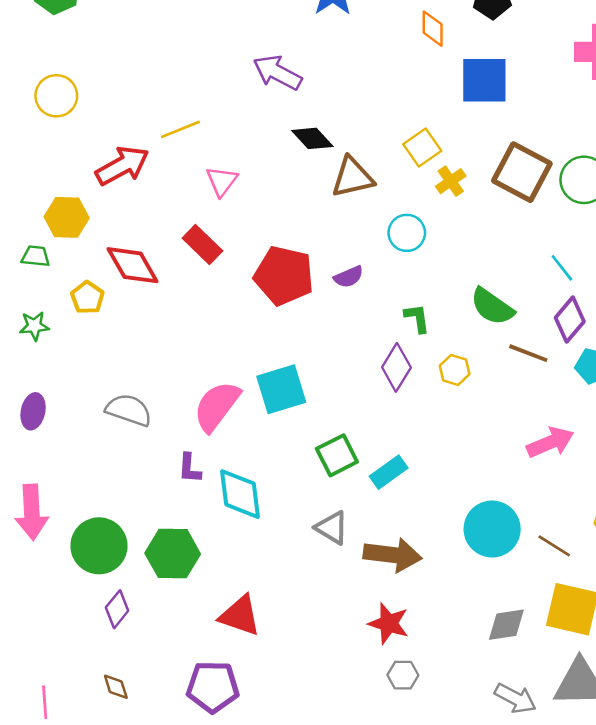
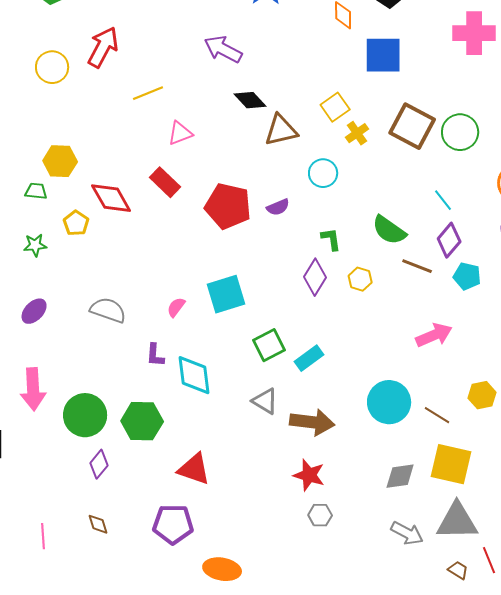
red arrow: (122, 166) -> (103, 47), moved, turned -33
pink triangle: (222, 181) -> (180, 133), turned 32
pink semicircle: (217, 406) -> (176, 307), size x0.5
purple ellipse: (33, 411) -> (34, 311), turned 32

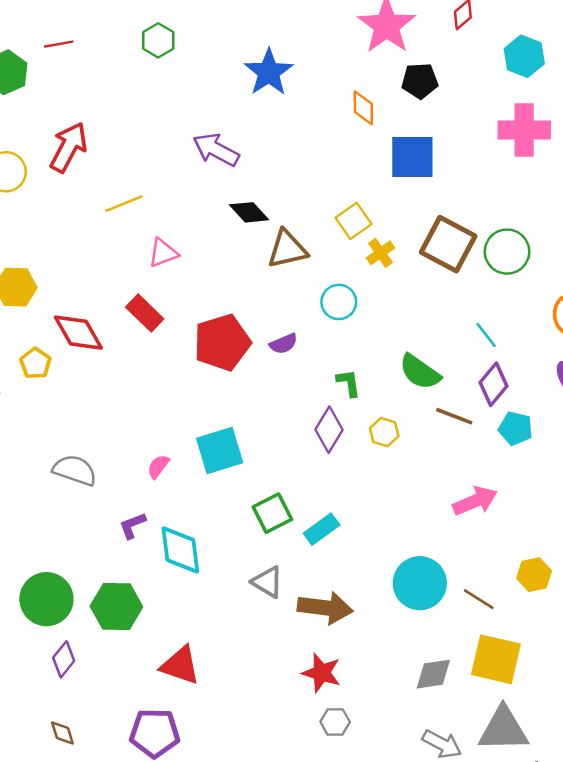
red pentagon: (228, 206) -> (222, 342), turned -30
purple L-shape: (155, 355) -> (132, 525), turned 65

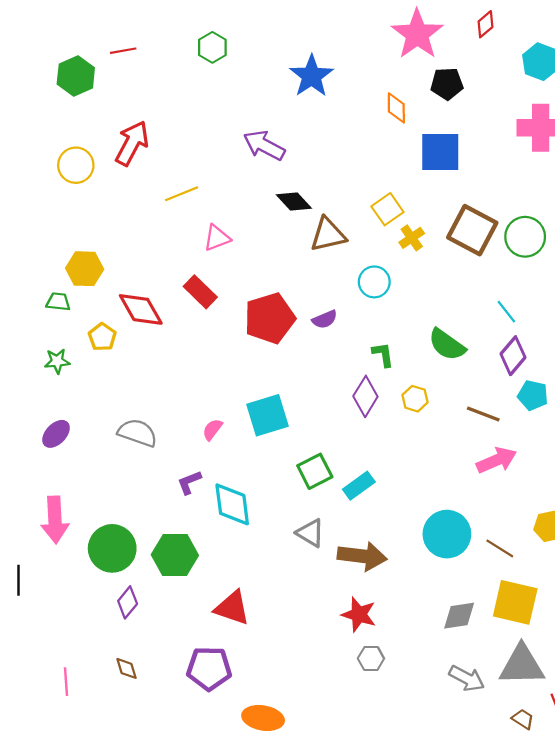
brown line: (454, 416) -> (483, 414), moved

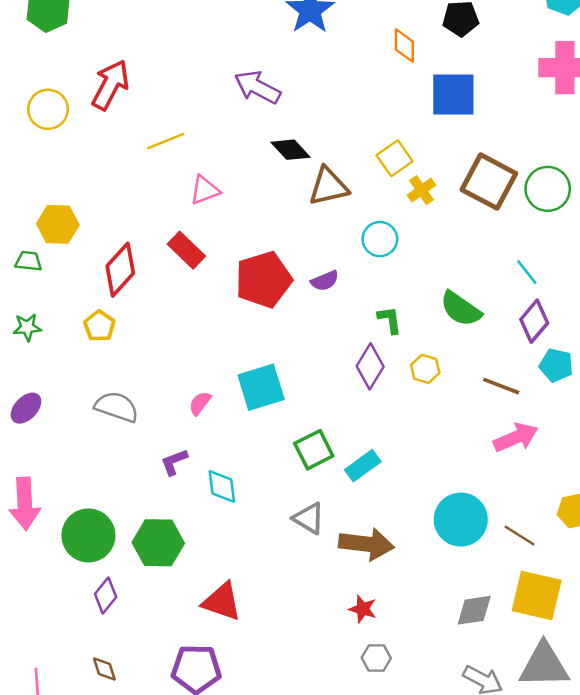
red diamond: (141, 309) -> (120, 270), turned 72
yellow pentagon: (102, 337) -> (99, 326), moved
cyan diamond: (232, 504) -> (222, 486), size x0.7
red star: (359, 614) -> (363, 609), size x0.7

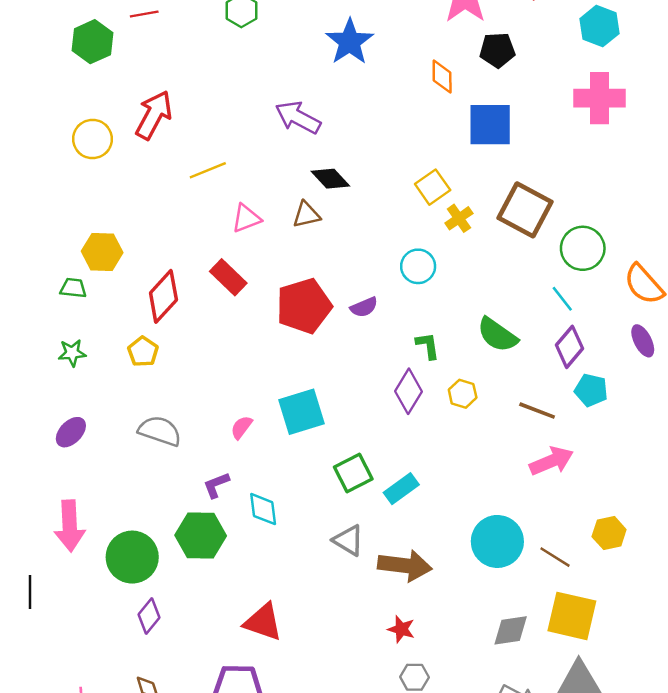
brown triangle: (328, 186) -> (306, 215), moved, size x0.7
green circle: (548, 189) -> (583, 248), moved
green hexagon: (158, 543) -> (201, 535), moved

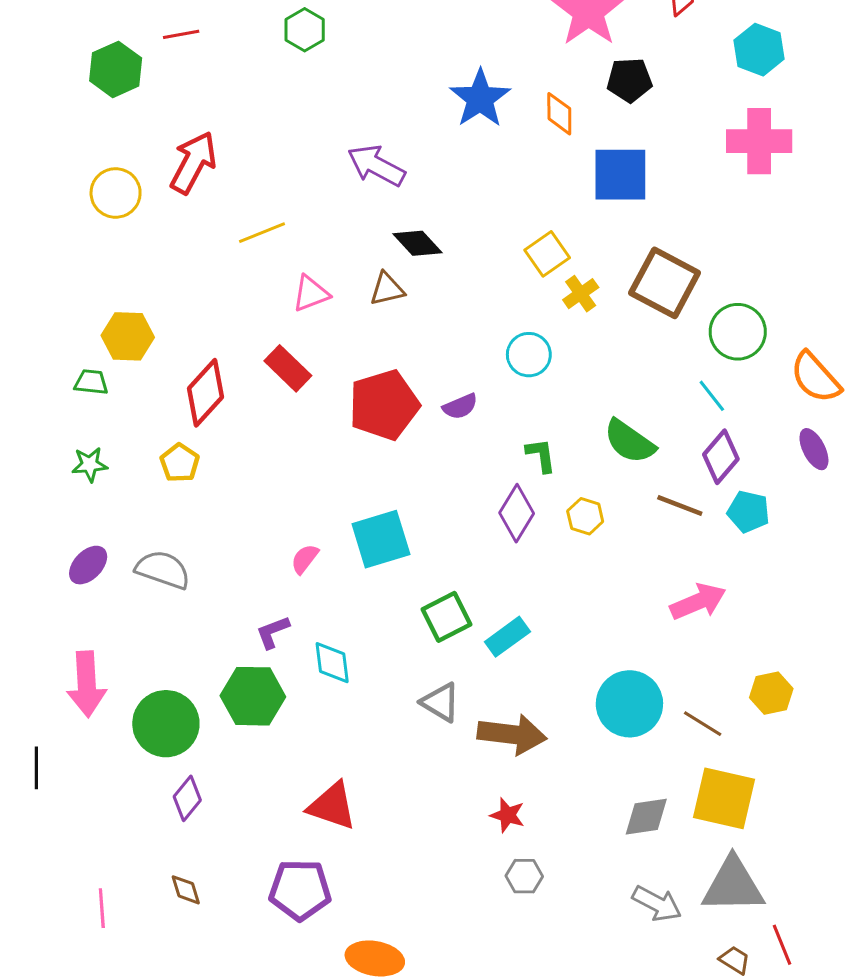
blue star: (350, 42) -> (480, 98), moved
brown line: (537, 411) -> (680, 506), moved
gray semicircle: (160, 431) -> (163, 570), moved

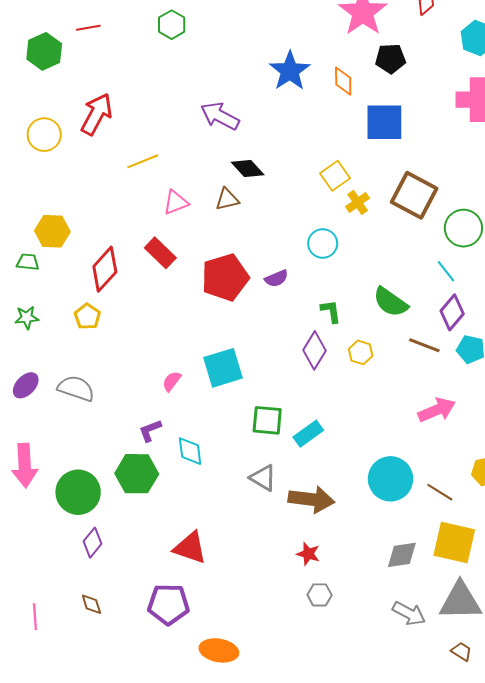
green square: (446, 617) -> (267, 420), turned 32

